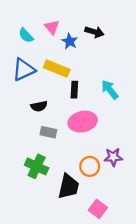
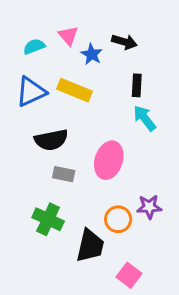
cyan semicircle: (26, 35) -> (34, 47), turned 112
black rectangle: (74, 90) -> (137, 85), moved
black semicircle: (39, 106) -> (51, 140), size x1.5
pink ellipse: (83, 122) -> (109, 160), turned -60

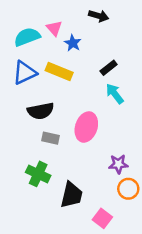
black arrow: (124, 42) -> (99, 16), moved
cyan semicircle: (34, 47) -> (27, 37), size x1.5
black rectangle: (137, 85) -> (109, 68), turned 49
orange circle: (118, 219) -> (128, 189), moved

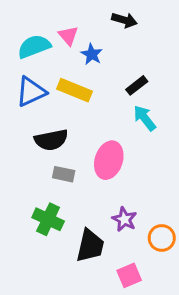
purple star: (118, 164) -> (124, 219), moved, turned 30
pink square: (102, 218) -> (129, 275), turned 30

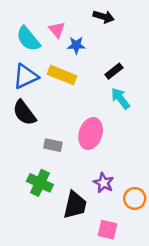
cyan semicircle: (34, 46) -> (28, 39), turned -108
blue star: (92, 54) -> (76, 45), turned -30
black semicircle: (51, 140) -> (24, 113), moved, turned 64
pink square: (129, 275) -> (107, 230), turned 36

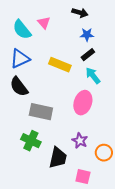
blue star: (76, 45) -> (87, 35), moved
yellow rectangle: (62, 75) -> (60, 65), moved
pink ellipse: (91, 134) -> (83, 103), moved
gray rectangle: (53, 145) -> (41, 112), size x1.6

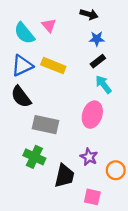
yellow rectangle: (60, 65) -> (53, 66), moved

